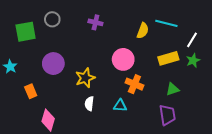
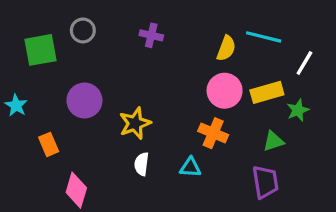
pink circle: (123, 59) -> (225, 91), moved
green star: (193, 60) -> (298, 110), moved

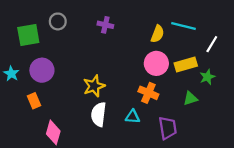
purple circle: (84, 100) -> (42, 70), moved
white semicircle: (141, 164) -> (99, 114), size x1.5
purple trapezoid: (265, 182) -> (168, 128), moved

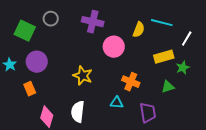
purple cross: (105, 25) -> (93, 22), size x1.5
green square: (28, 35) -> (25, 31), turned 35
pink circle: (156, 63) -> (114, 47), moved
yellow star: (94, 86) -> (83, 76), turned -30
white semicircle: (99, 114) -> (78, 112), moved

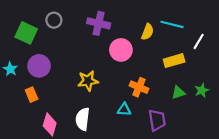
green star: (183, 68) -> (202, 90), moved
yellow star: (83, 76) -> (88, 81), turned -30

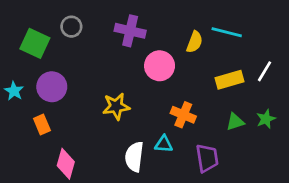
white line: (199, 41) -> (264, 71), moved
white semicircle: (83, 119) -> (134, 157), moved

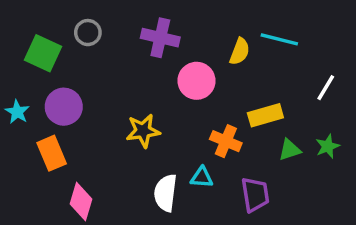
yellow rectangle: (229, 80) -> (265, 115), moved
orange rectangle: (42, 125) -> (52, 153), size x1.4

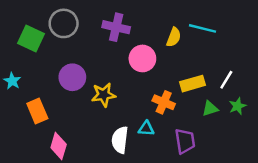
gray circle: (88, 33) -> (64, 23), size x1.5
white line: (326, 88) -> (226, 80), moved
purple circle: (64, 107) -> (72, 77), moved

